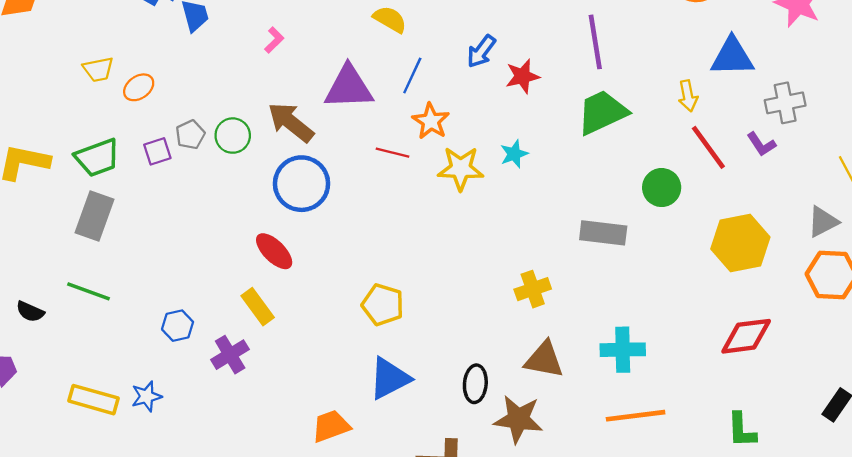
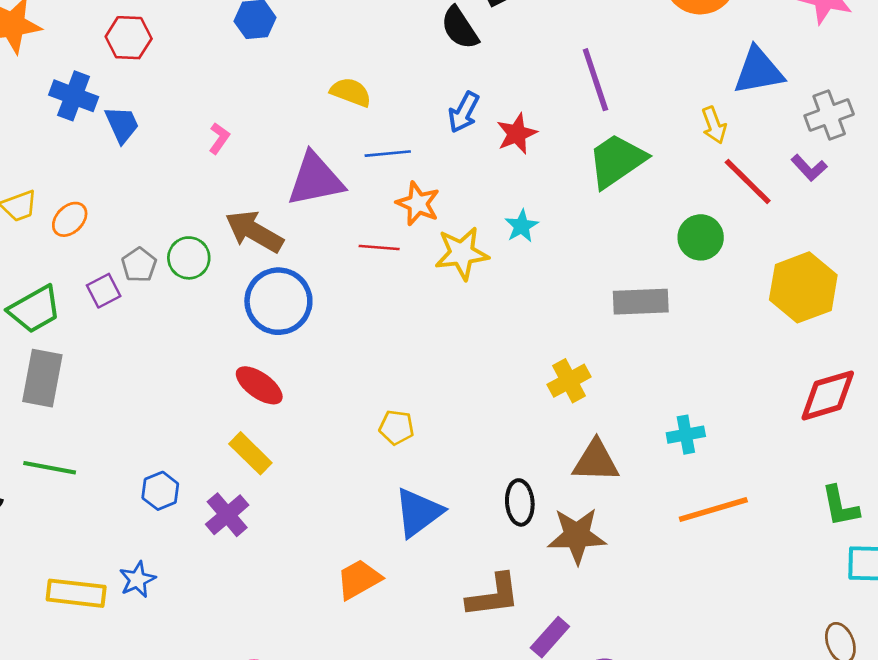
blue line: (412, 75) -> (388, 154), turned 69
yellow pentagon: (383, 305) -> (397, 427), size x0.7
cyan cross: (623, 350) -> (686, 435), size x0.7

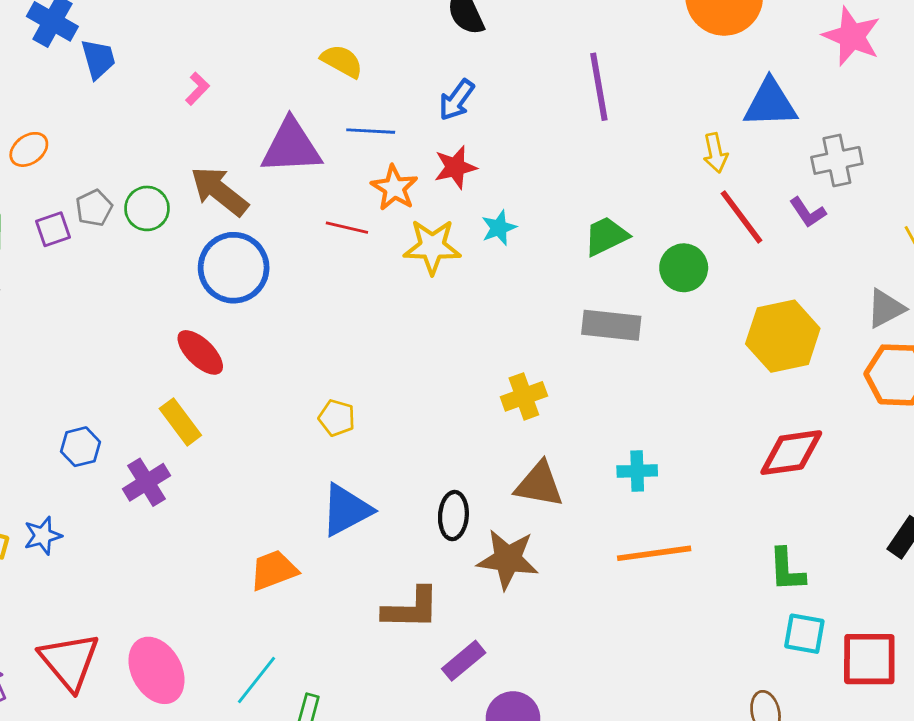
red star: (517, 134) -> (455, 167), moved
green trapezoid: (617, 161) -> (606, 236), moved, size x0.7

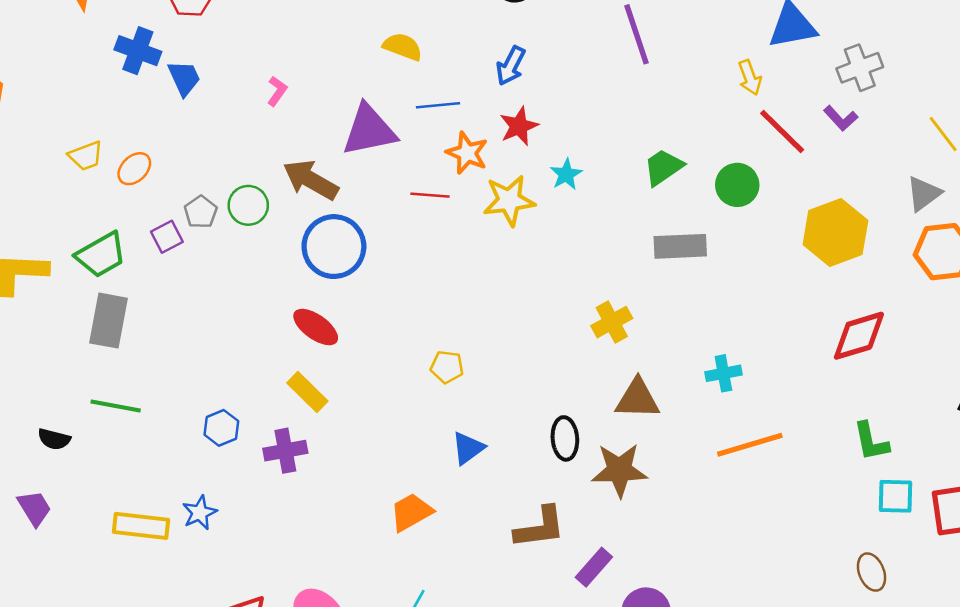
purple cross: (147, 482) -> (285, 451), turned 30
blue triangle: (346, 510) -> (468, 448), size x0.7

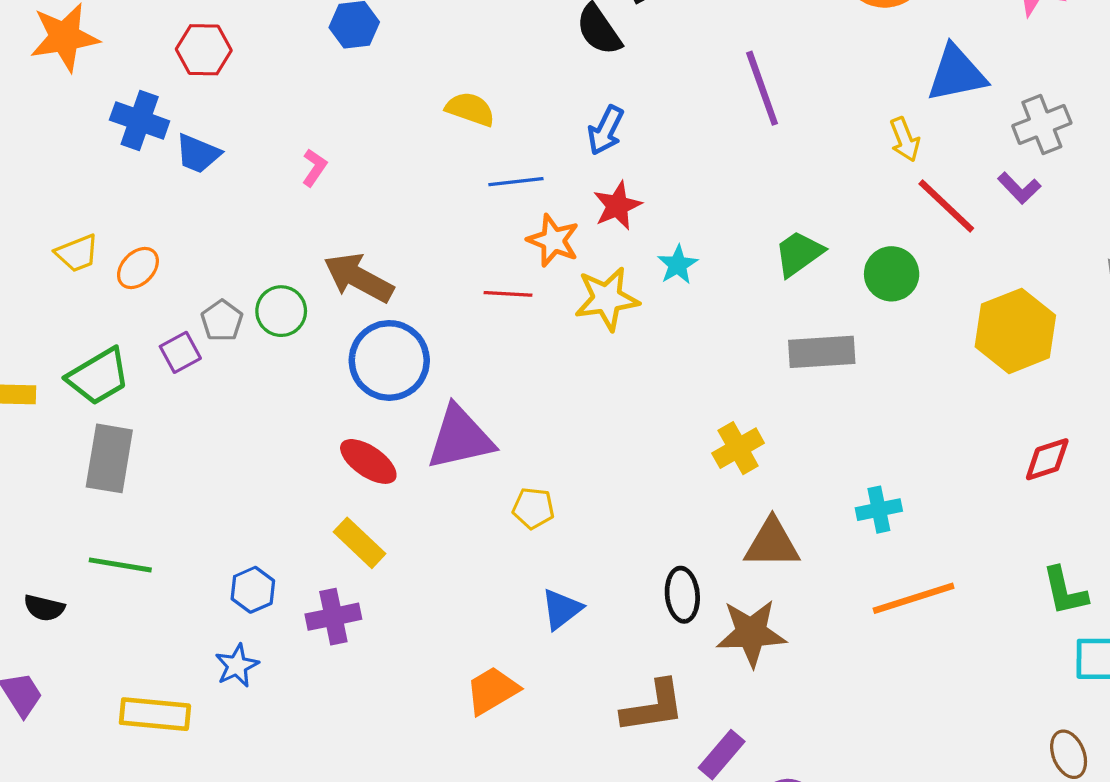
blue trapezoid: (184, 78) -> (198, 154), turned 138
purple triangle: (369, 130) -> (460, 438), moved
red diamond: (859, 336) -> (1047, 459), size x0.7
blue star: (200, 513) -> (237, 666), moved

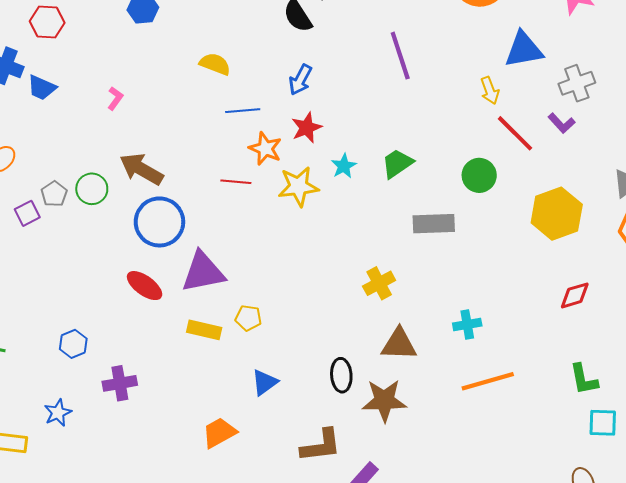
green trapezoid: (799, 253) -> (397, 163), moved
yellow rectangle: (360, 543) -> (204, 330), moved, turned -32
blue hexagon: (253, 590) -> (73, 344), moved

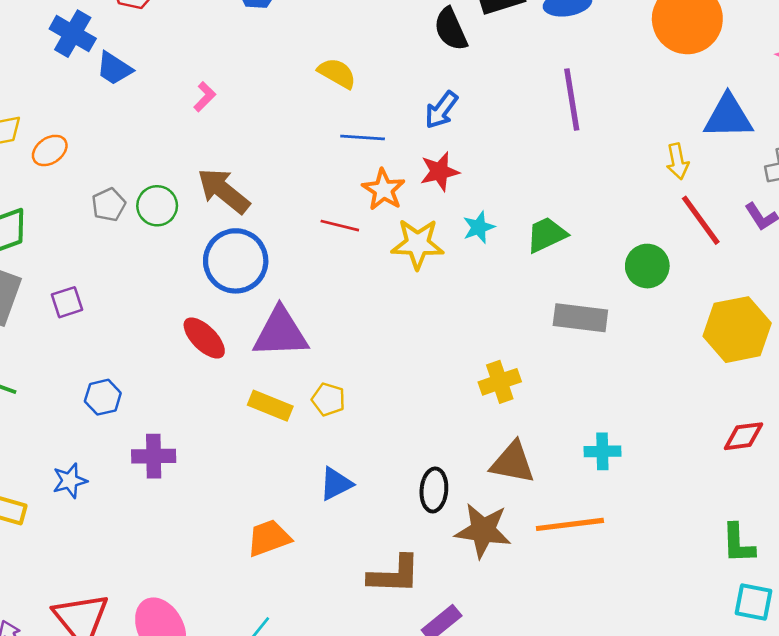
purple square: (27, 213) -> (67, 302), moved
orange line: (488, 381) -> (570, 524), moved

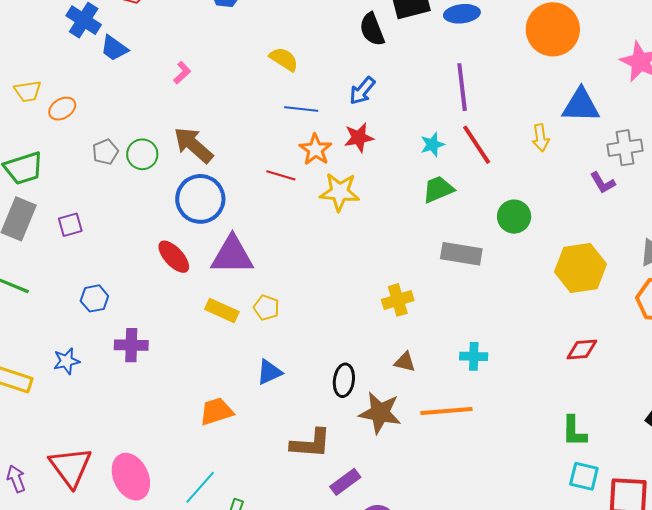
red line: (701, 220) -> (477, 145), moved
cyan star: (479, 227) -> (432, 145), moved
brown triangle: (513, 463) -> (405, 362), size x0.6

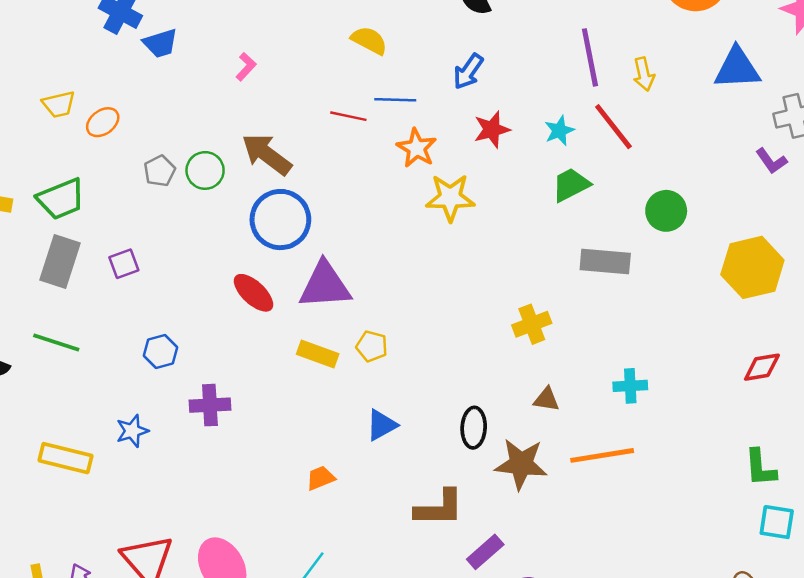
blue trapezoid: (114, 48) -> (160, 43), turned -48
red star: (359, 138) -> (492, 130), moved
yellow arrow: (541, 138) -> (644, 74), moved
red line: (281, 175) -> (348, 116), moved
orange trapezoid: (216, 411) -> (321, 478), size x0.7

